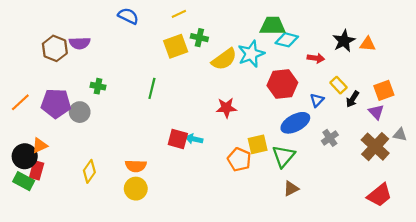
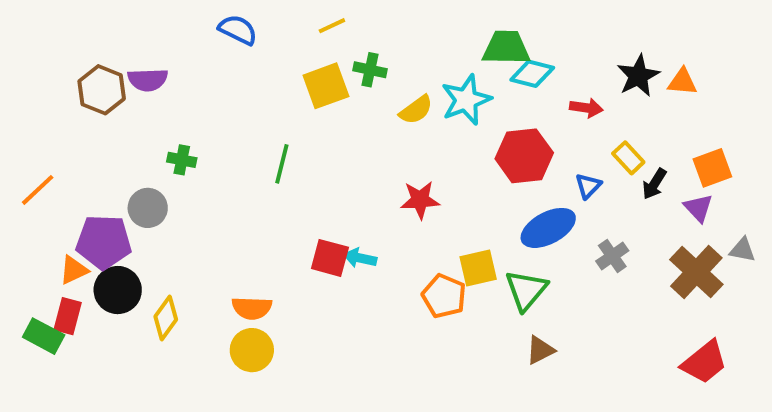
yellow semicircle: (224, 59) -> (416, 110), size x0.7
purple pentagon: (56, 103) -> (104, 242), moved
black circle: (25, 156) -> (118, 290), moved

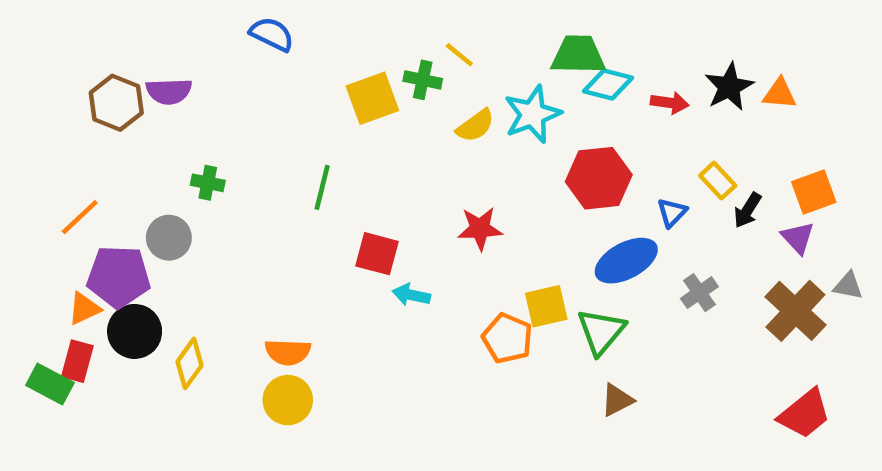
yellow line: (332, 26) -> (459, 55), moved, turned 64
red arrow: (586, 108) -> (670, 103), moved
orange line: (38, 190) -> (80, 217), moved
red square: (330, 258) -> (377, 254), moved

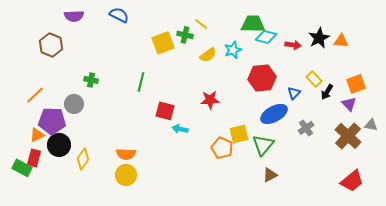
purple semicircle: (169, 91) -> (74, 16), moved
cyan star: (532, 114) -> (233, 50), size x0.7

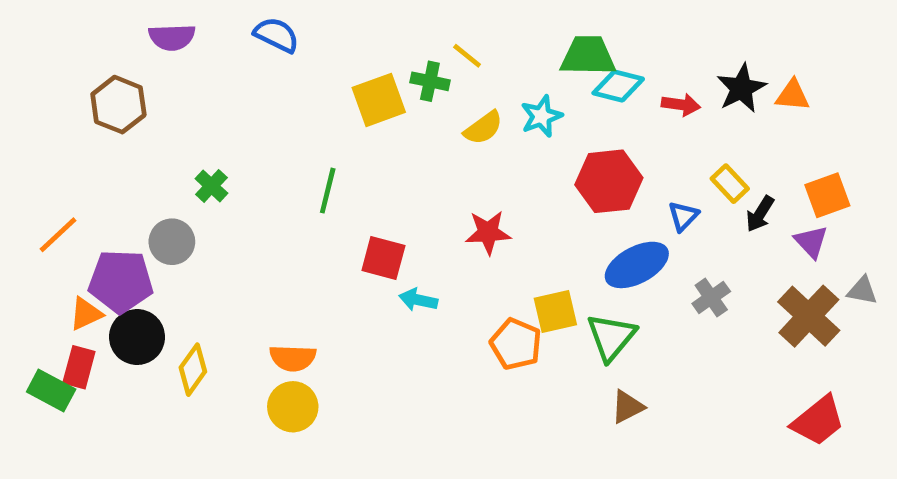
green cross: (91, 80) -> (211, 186), turned 32
orange line: (35, 95) -> (58, 235), moved

